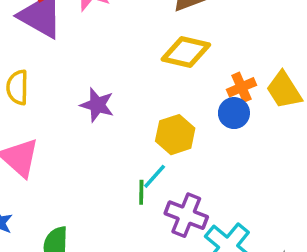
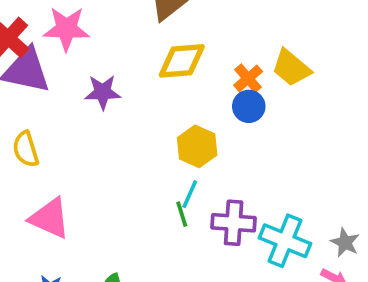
purple star: (97, 105) -> (103, 92), moved

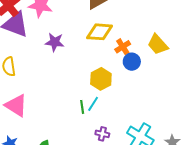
orange cross: (248, 78) -> (123, 47), moved
green line: (182, 214) -> (82, 107), moved
purple cross: (234, 223) -> (102, 134), moved, size x0.6

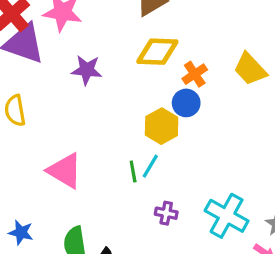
blue circle: (132, 62) -> (186, 103), moved
pink triangle: (16, 105) -> (65, 171), moved

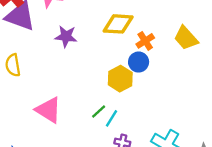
cyan line: (150, 166) -> (112, 118), moved
green line: (133, 171) -> (99, 112), turned 56

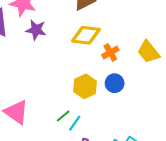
purple star: (66, 36) -> (36, 30), moved
blue circle: (139, 62) -> (115, 83), moved

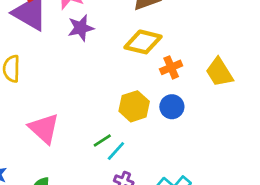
purple star: (36, 30) -> (81, 28), turned -30

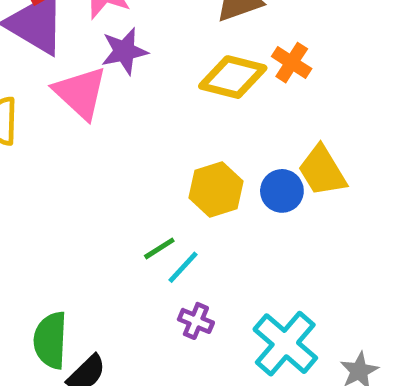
orange cross: (171, 67) -> (292, 63), moved, turned -35
yellow trapezoid: (219, 72) -> (322, 171), moved
pink triangle: (44, 128) -> (80, 93), moved

